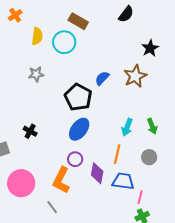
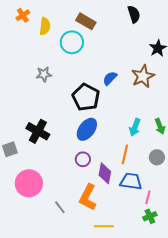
black semicircle: (126, 14) -> (134, 14), turned -54
yellow semicircle: (37, 36) -> (45, 26), moved
black cross: (30, 131) -> (38, 131), size x1.6
orange L-shape: (61, 180) -> (88, 197), moved

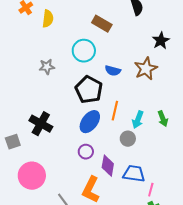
brown rectangle: (86, 21) -> (102, 24), moved
cyan circle: (72, 42) -> (84, 51), moved
blue semicircle: (110, 78) -> (113, 71), turned -119
orange line: (125, 154) -> (115, 111), moved
gray circle: (157, 157) -> (128, 139), moved

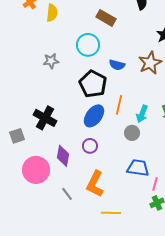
purple diamond: (108, 166) -> (63, 156), moved

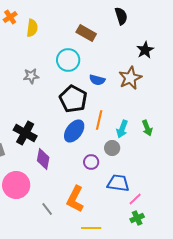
purple circle: (90, 146) -> (91, 162), moved
purple diamond: (63, 156) -> (43, 159), moved
pink line: (155, 184) -> (135, 199), turned 32

